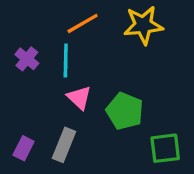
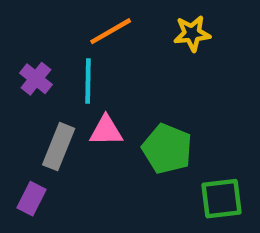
yellow star: (143, 25) -> (192, 33), size x0.7
pink triangle: (79, 98) -> (106, 131), turned -44
gray rectangle: (64, 145) -> (59, 147), moved

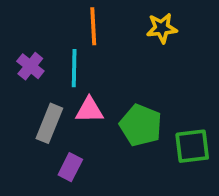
orange line: (111, 31) -> (93, 26), turned -63
purple rectangle: (31, 199) -> (70, 167), moved
green square: (221, 199) -> (192, 146), moved

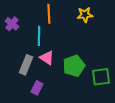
purple cross: (30, 66) -> (12, 24), moved
pink triangle: (89, 110) -> (47, 58), turned 35
green pentagon: (141, 125) -> (74, 66), turned 30

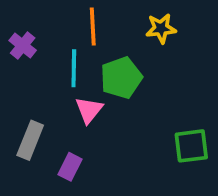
pink triangle: (47, 58) -> (89, 110), turned 35
gray rectangle: (26, 65) -> (30, 140), moved
green pentagon: (74, 66) -> (121, 78), moved

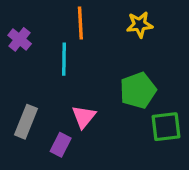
green pentagon: (121, 78) -> (138, 90), moved
pink triangle: (89, 110) -> (84, 117), moved

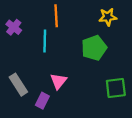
yellow star: (140, 25) -> (108, 17), moved
green pentagon: (138, 90) -> (94, 48), moved
gray rectangle: (26, 122) -> (18, 85), turned -55

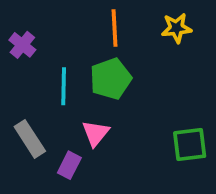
orange line: (56, 16) -> (114, 28), moved
cyan line: (45, 41) -> (64, 86), moved
green pentagon: (94, 48) -> (111, 79), moved

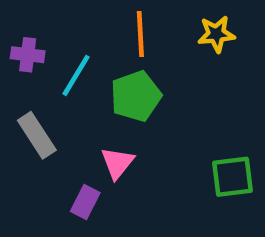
purple cross: (22, 45) -> (28, 55), turned -32
cyan line: (64, 86) -> (76, 75), moved, turned 30
gray rectangle: (30, 139) -> (37, 135), moved

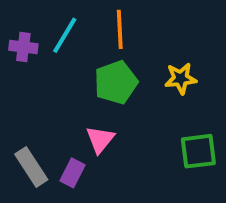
yellow star: (216, 34) -> (181, 78), moved
cyan line: (76, 75) -> (65, 35), moved
gray rectangle: (37, 135) -> (31, 167), moved

